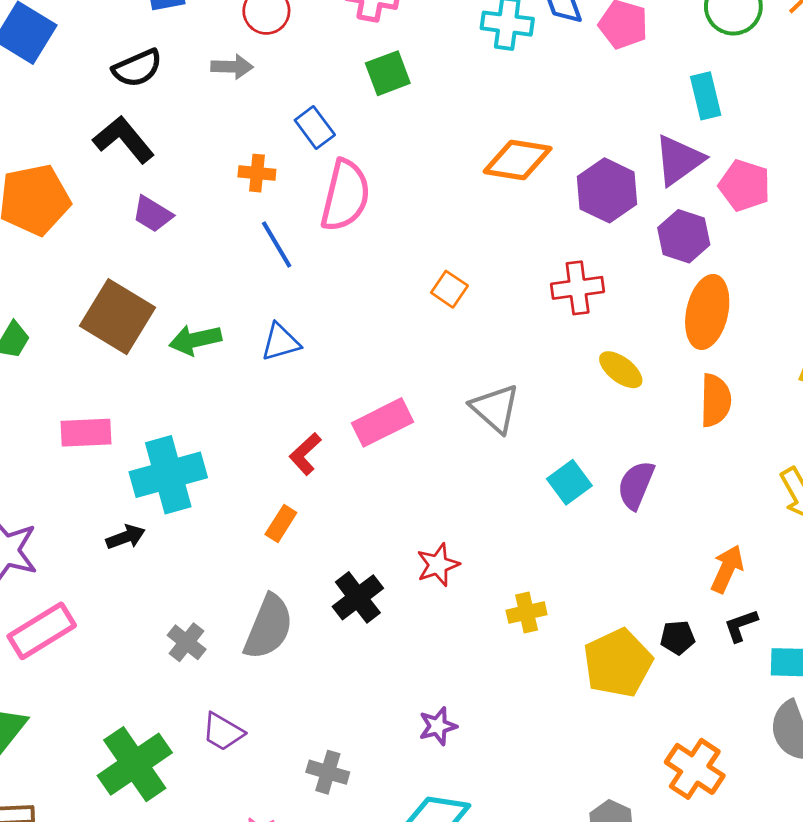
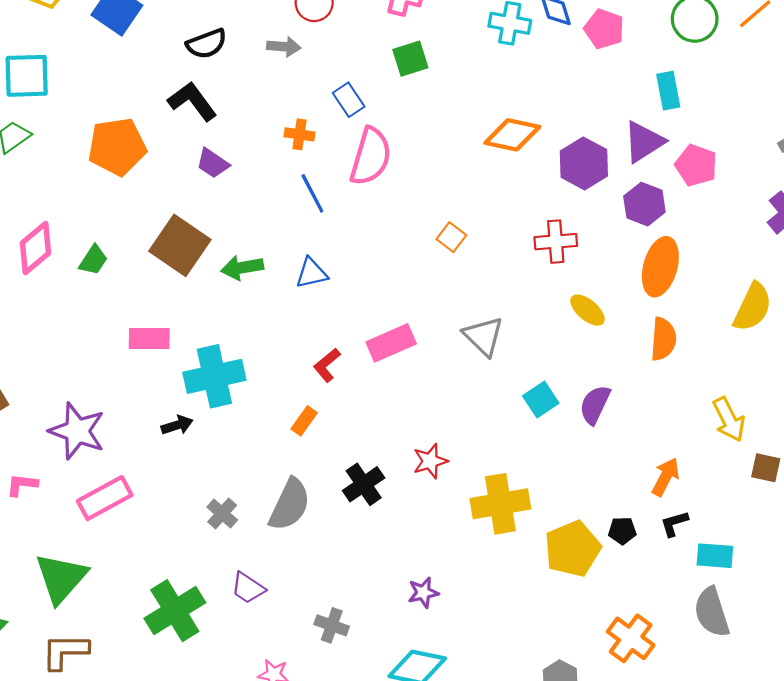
yellow cross: (527, 612) -> (500, 504), size x1.8

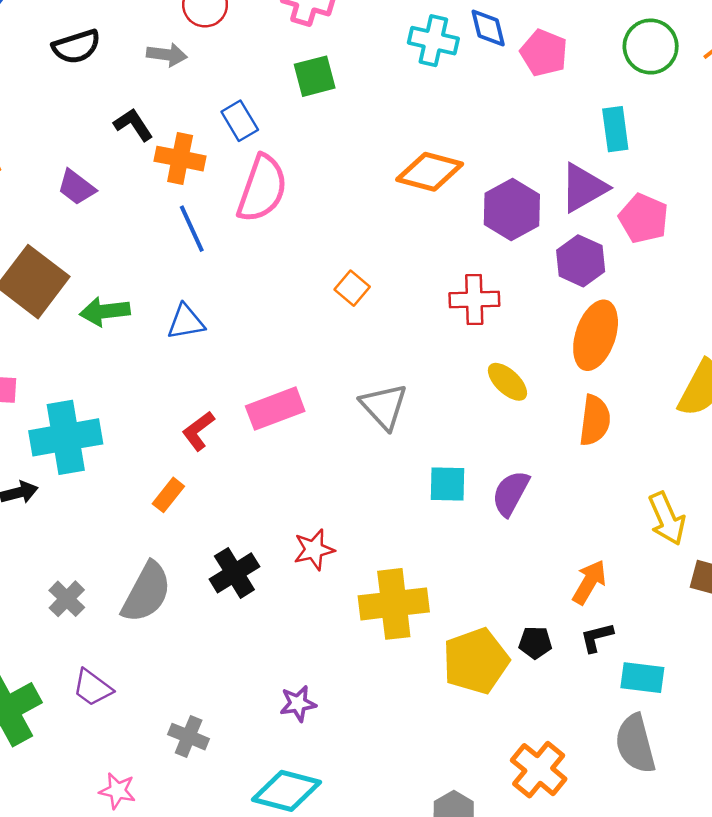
black L-shape: (192, 101) -> (133, 125), moved, size x0.7
orange cross: (300, 134) -> (180, 159), size x1.4
cyan square: (541, 400) -> (447, 484), turned 32

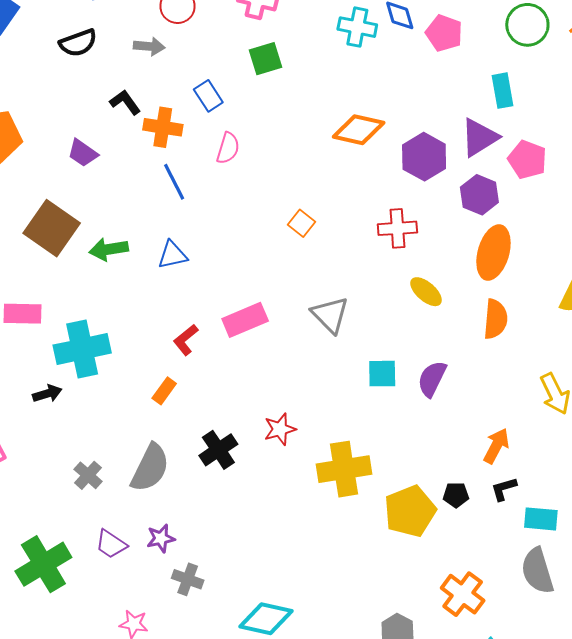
pink semicircle: (262, 189) -> (228, 148), size x0.6
purple star: (298, 703) -> (161, 538), moved

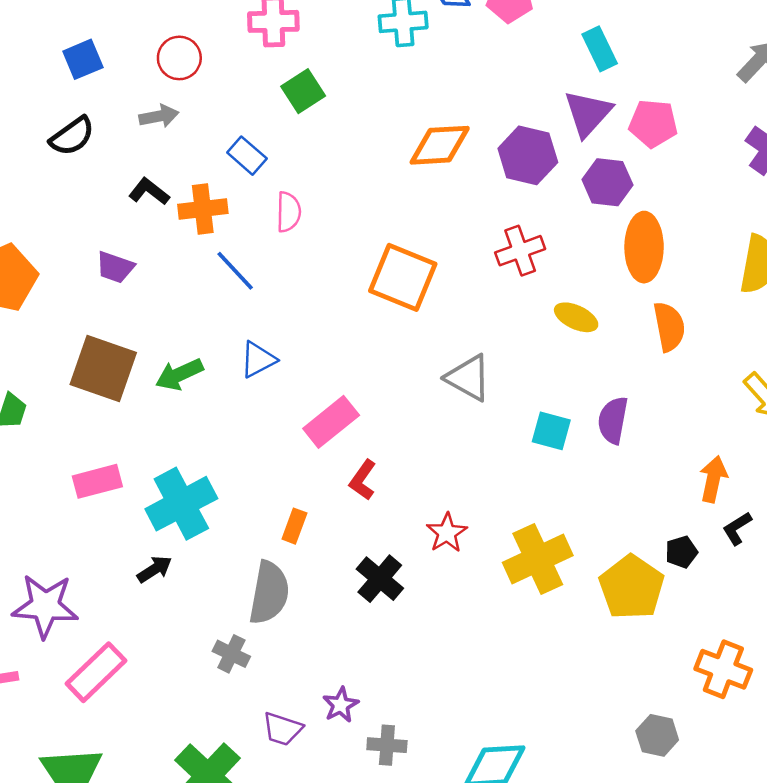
orange square: (301, 223) -> (403, 277), size x2.0
pink rectangle: (245, 320) -> (331, 422), moved
red L-shape: (186, 340) -> (363, 480), moved
cyan square: (382, 374) -> (551, 431), turned 32
gray semicircle: (150, 468) -> (269, 593), moved

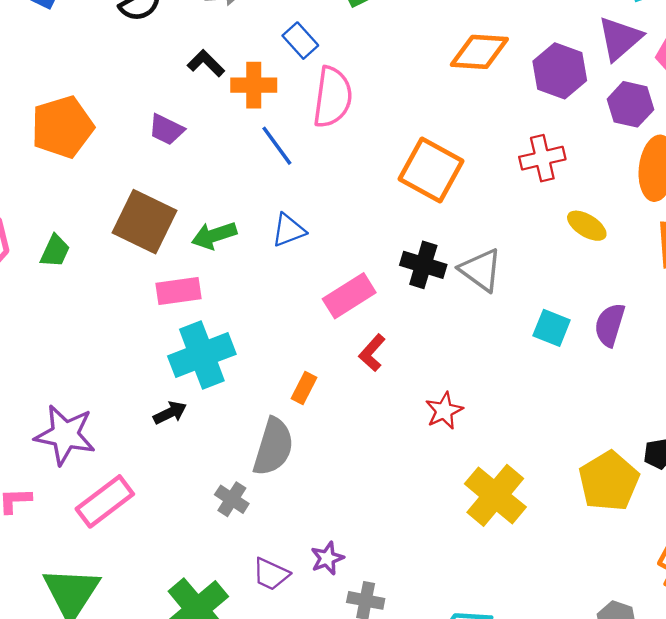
pink semicircle: (288, 212) -> (333, 97), size x1.6
pink rectangle: (97, 481) -> (179, 291), moved
yellow cross: (538, 559) -> (495, 495), moved, turned -32
black cross: (380, 579) -> (423, 265), moved, turned -30

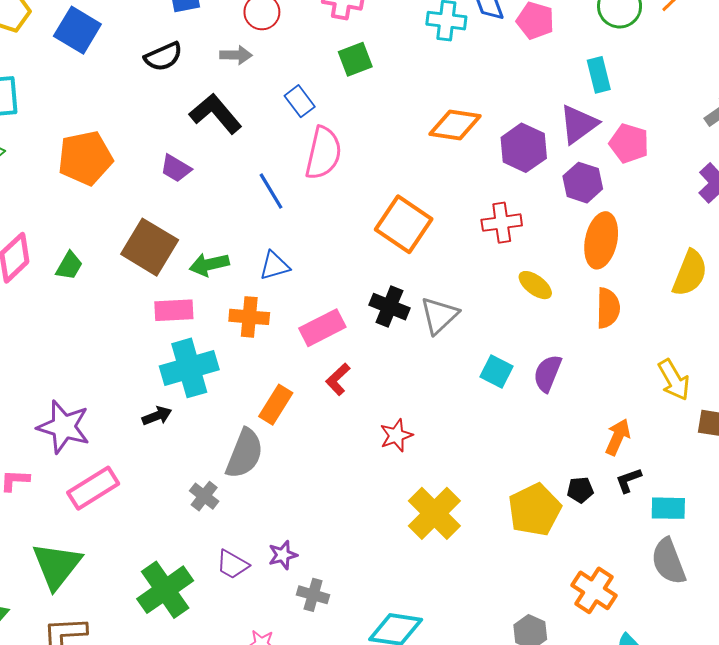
black L-shape: (206, 63) -> (215, 114), size x1.6
orange cross: (254, 85) -> (249, 317), moved
gray triangle: (481, 270) -> (439, 315), turned 36
orange rectangle: (304, 388) -> (276, 405), size x1.4

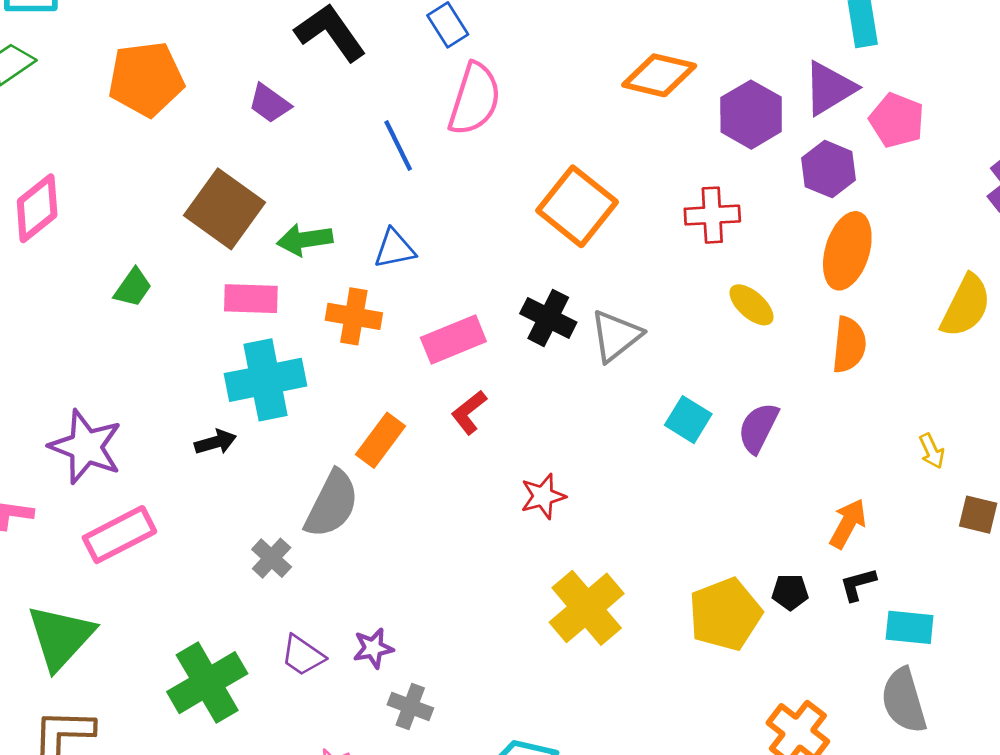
green trapezoid: (69, 266) -> (133, 288), moved
yellow arrow: (674, 380) -> (932, 451), size x0.6

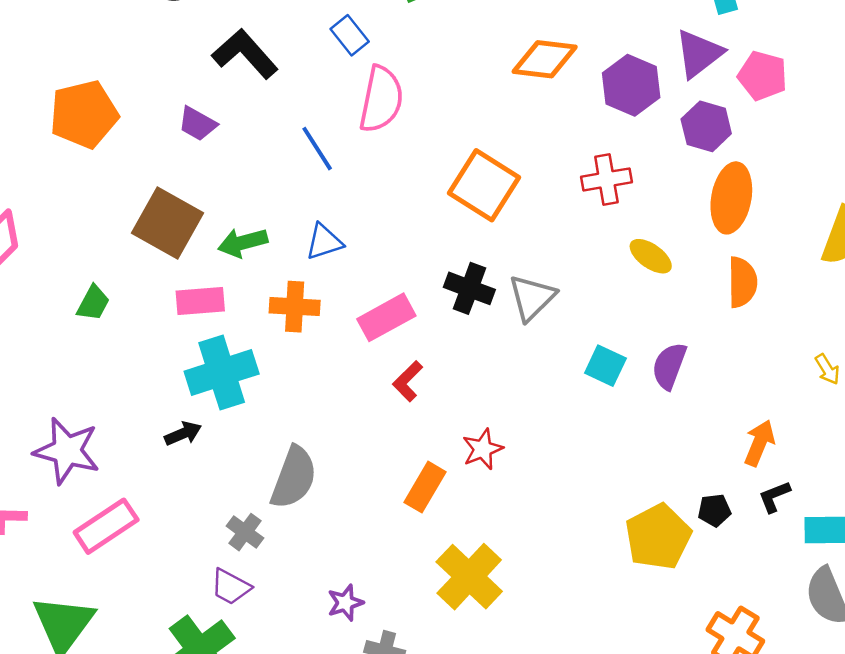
orange rectangle: (381, 440) -> (425, 487), moved
yellow cross: (587, 608) -> (469, 577), moved
purple trapezoid: (303, 655) -> (231, 587), moved

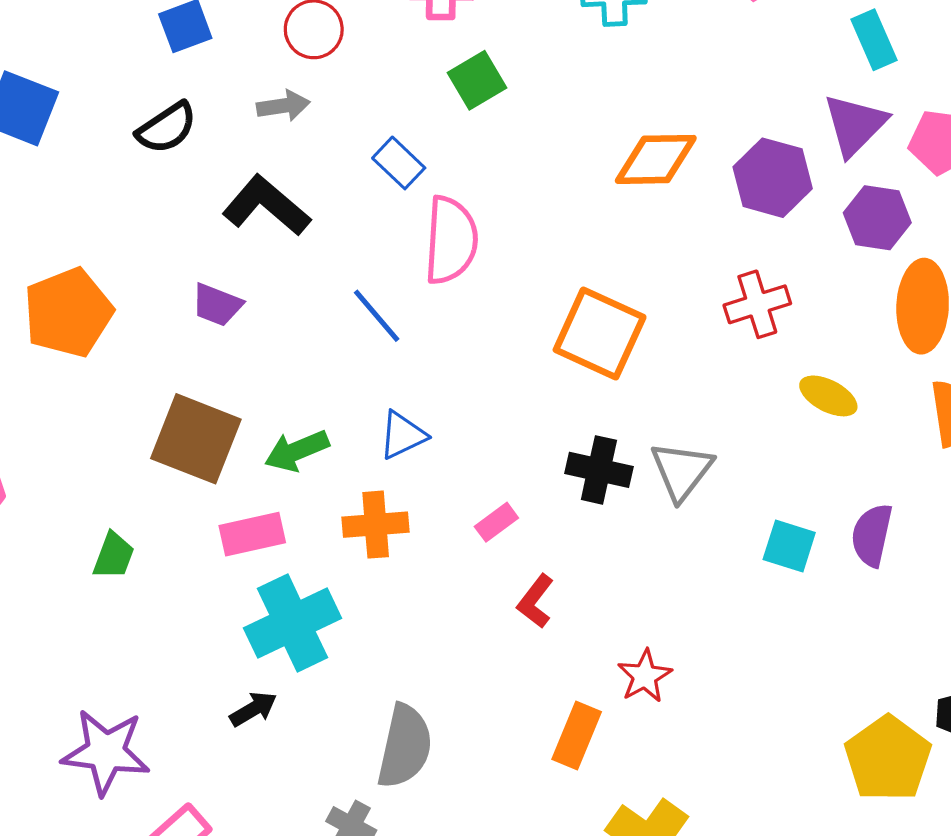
pink rectangle: (386, 317) -> (496, 522), size x0.6

